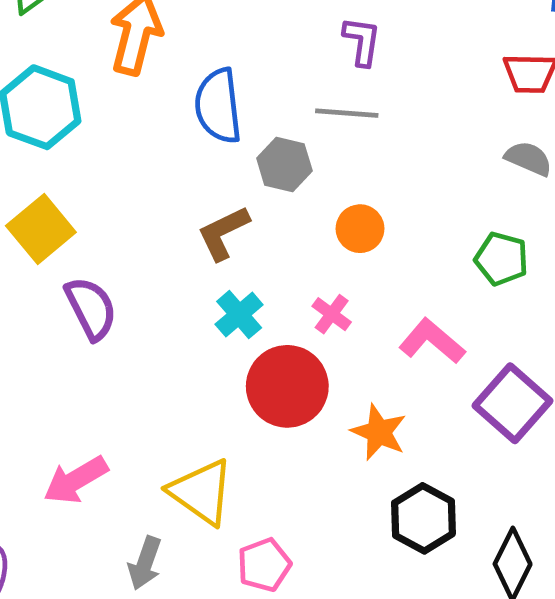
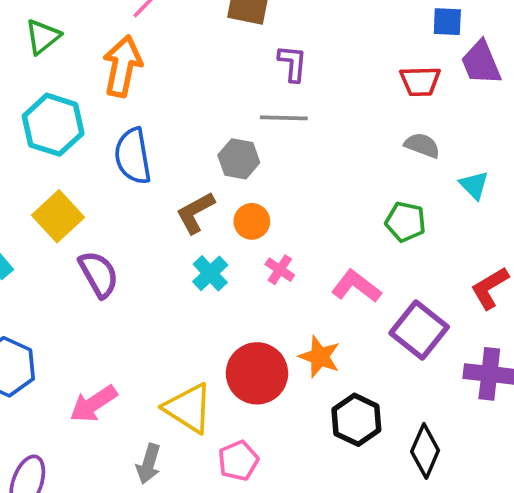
blue semicircle: (218, 106) -> (133, 156), moved
orange circle: (360, 229) -> (252, 221), moved
red circle: (287, 386) -> (257, 373), moved

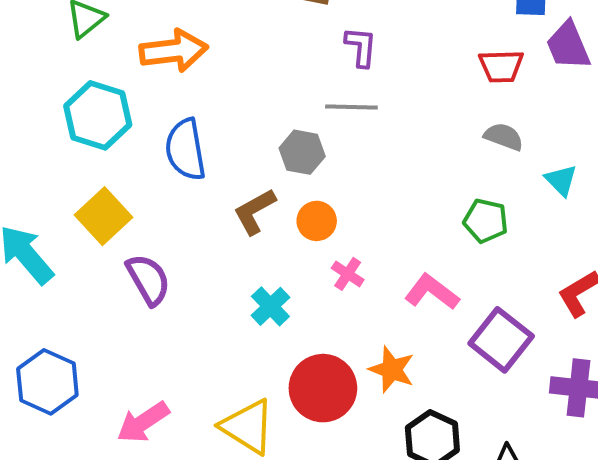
orange arrow: (122, 66) -> (174, 51), turned 72
cyan cross: (210, 273) -> (270, 306), moved

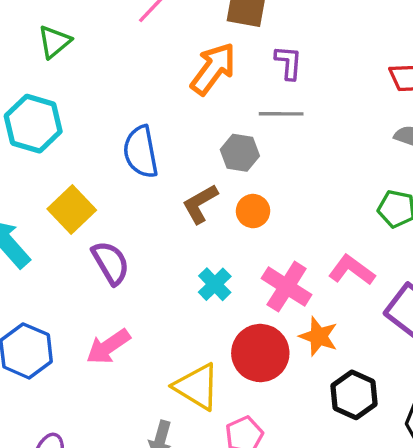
orange arrow: (174, 51) -> (213, 69), moved, turned -46
cyan hexagon: (98, 115) -> (33, 124), moved
pink cross: (348, 274) -> (287, 287), moved, size x1.8
pink arrow: (143, 422) -> (108, 347), moved

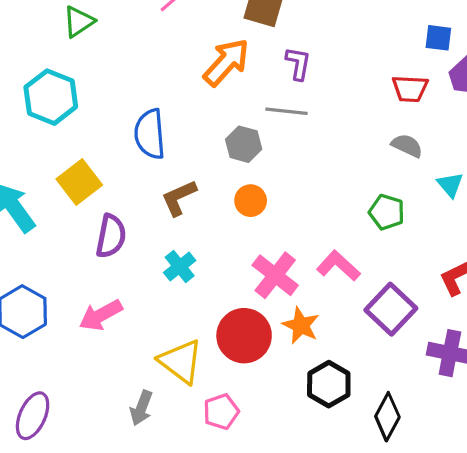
brown L-shape: (200, 204) -> (179, 198), moved
purple semicircle: (111, 263) -> (111, 236), turned 36
cyan cross: (215, 284) -> (180, 266), moved

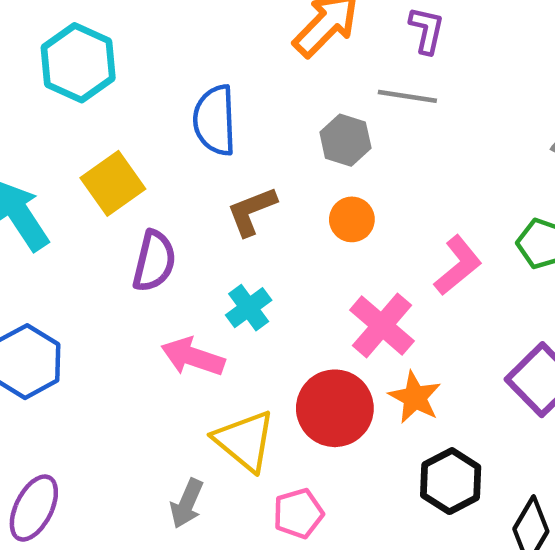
pink L-shape: (338, 266) -> (458, 265), moved, turned 96
pink arrow: (101, 315) -> (193, 357), moved, turned 45

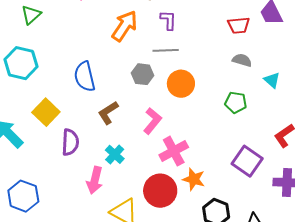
orange circle: (352, 219) -> (181, 84), moved, size x1.4
pink L-shape: (458, 265) -> (152, 121), moved
pink cross: (382, 325) -> (174, 151), turned 32
pink arrow: (193, 357) -> (95, 180), turned -84

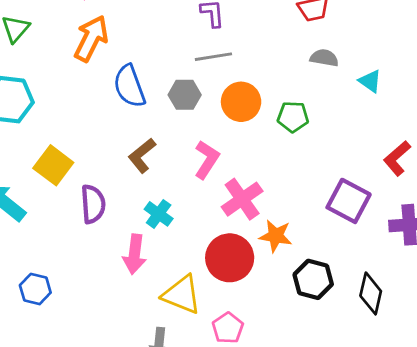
orange arrow: (125, 26) -> (91, 38), moved
blue semicircle: (85, 77) -> (129, 86), moved
green pentagon: (236, 103) -> (293, 117), moved
blue hexagon: (23, 196) -> (35, 289), size x0.7

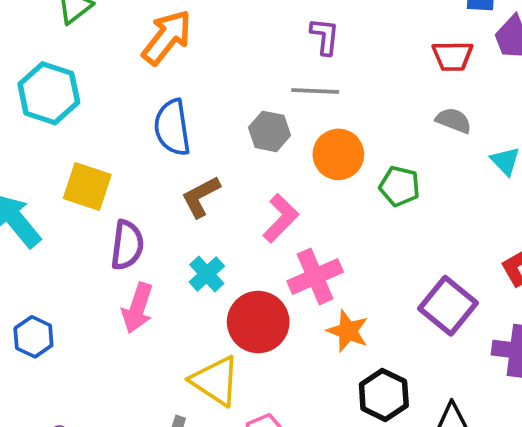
blue semicircle: (129, 86) -> (172, 128), moved
yellow square: (53, 165) -> (87, 187), turned -30
pink arrow: (134, 254) -> (138, 308), moved
red circle: (230, 258) -> (258, 322), moved

